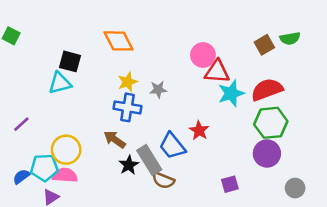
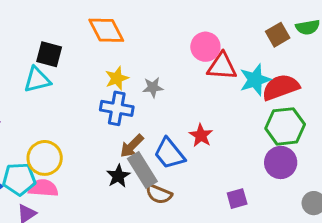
cyan star: (231, 93) -> (255, 80), moved
brown arrow: (115, 139) -> (132, 146), moved, turned -80

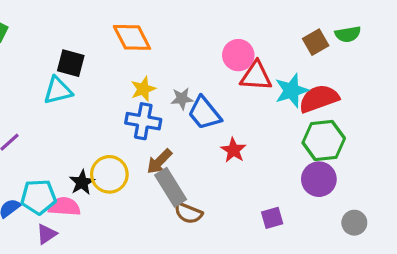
blue trapezoid: (169, 153) -> (204, 113), moved
yellow circle: (45, 158) -> (109, 174), moved
black star: (118, 176) -> (82, 182), moved

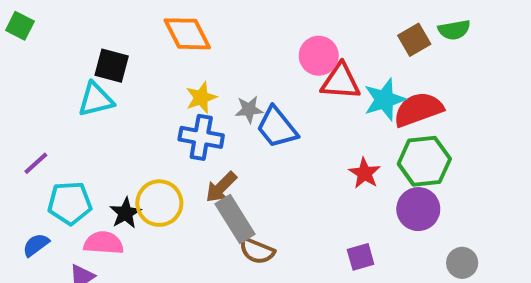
red star: (233, 150) -> (365, 173), moved
cyan pentagon: (38, 197) -> (70, 203), moved

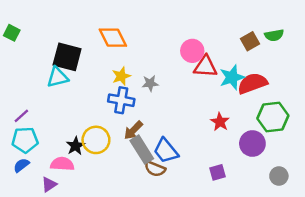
black square: (112, 66) -> (67, 57), size x1.4
blue trapezoid: (277, 127) -> (166, 151), moved
green hexagon: (424, 161) -> (273, 117), moved
cyan pentagon: (70, 203) -> (25, 140), moved

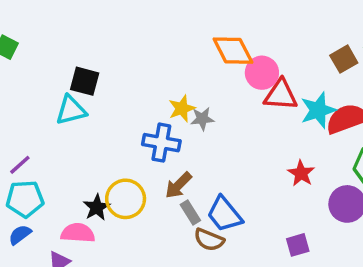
orange diamond: (113, 38) -> (233, 51), moved
black square: (67, 57) -> (85, 81), size x0.7
yellow star: (121, 76) -> (182, 109), moved
gray rectangle: (142, 150) -> (190, 213), size x0.6

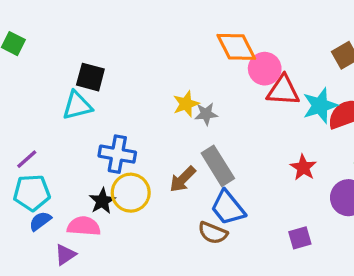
blue cross: (161, 143) -> (117, 154), moved
gray rectangle: (190, 213) -> (218, 166), moved, size x1.6
blue semicircle: (20, 235) -> (40, 221), moved

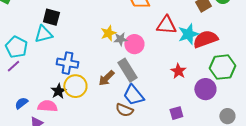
pink circle: (265, 69) -> (134, 44), moved
cyan pentagon: (32, 193) -> (16, 47), moved, turned 30

